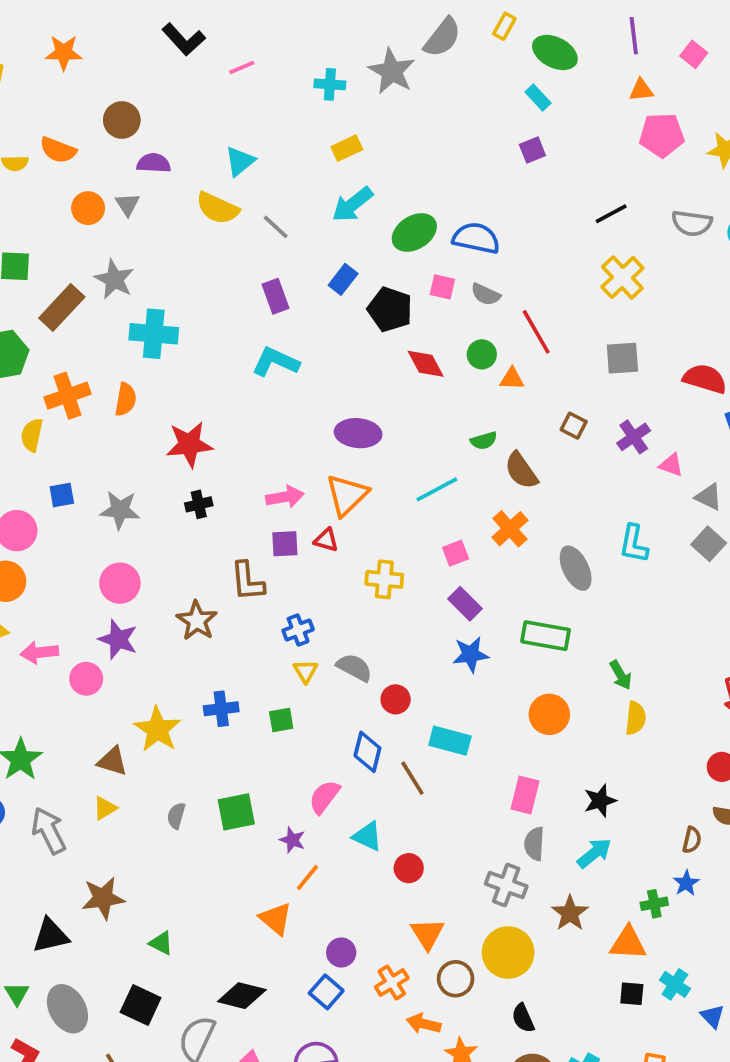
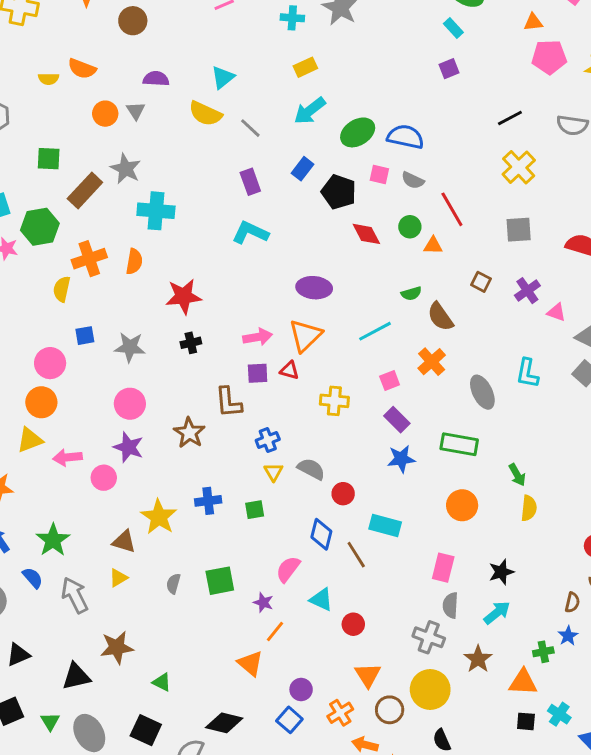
brown circle: (122, 120) -> (133, 21), moved

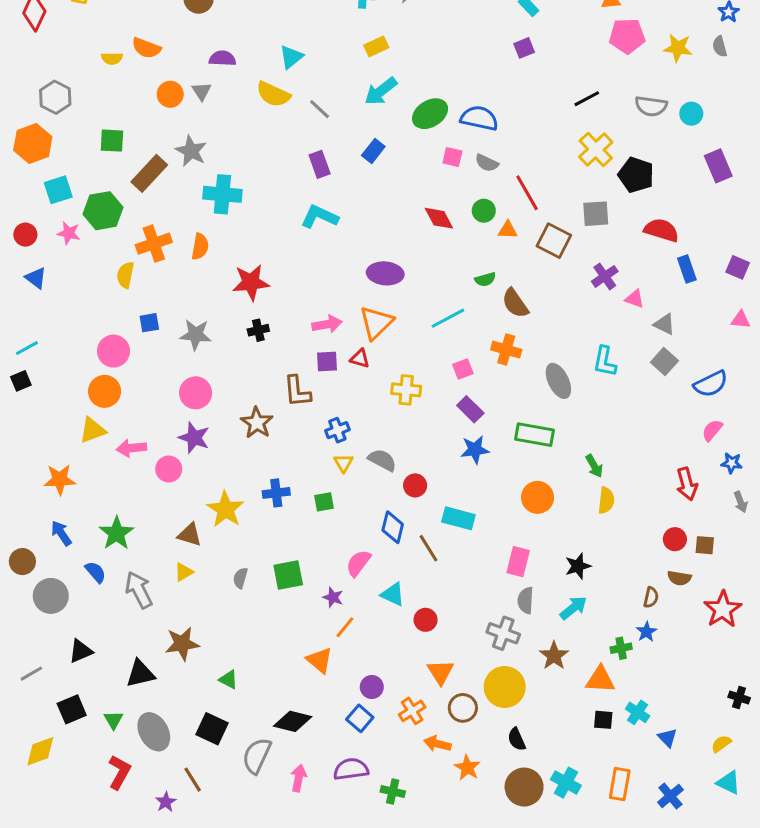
black pentagon: (339, 192) -> (636, 175), moved
brown square: (481, 282) -> (554, 241), moved, size x1.6
orange cross: (432, 362) -> (506, 350), turned -32

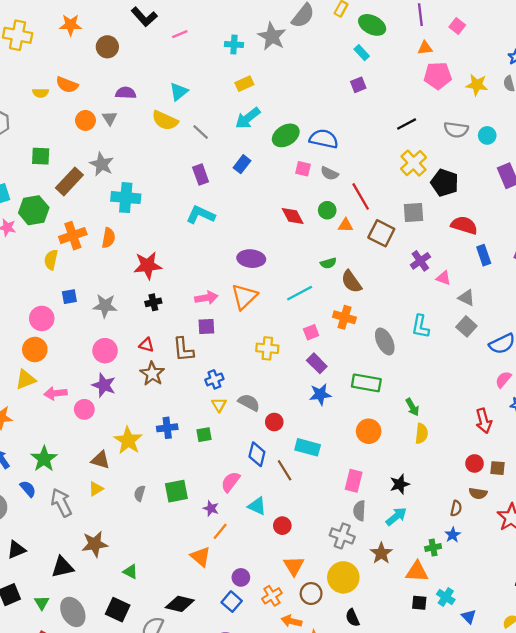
red triangle: (360, 359) -> (146, 345), moved

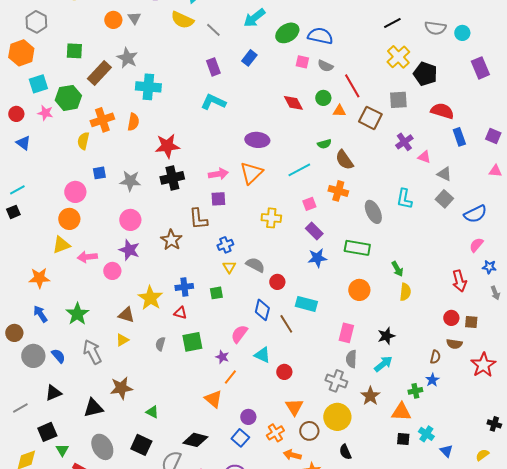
black cross: (153, 302) -> (172, 178), size x1.6
red triangle: (146, 345) -> (180, 313), moved
blue semicircle: (28, 489) -> (58, 356), moved
green triangle: (42, 603) -> (62, 450), moved

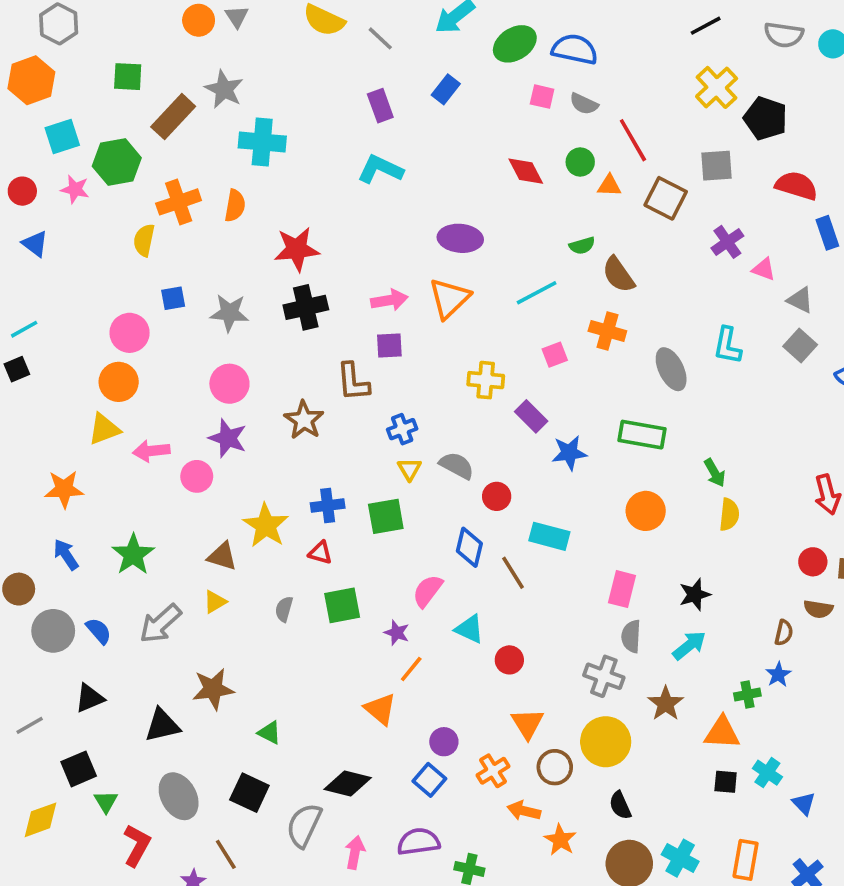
purple rectangle: (314, 231) -> (531, 416), moved
green square: (216, 293) -> (386, 516), size x1.5
gray arrow: (92, 352) -> (160, 624), turned -105

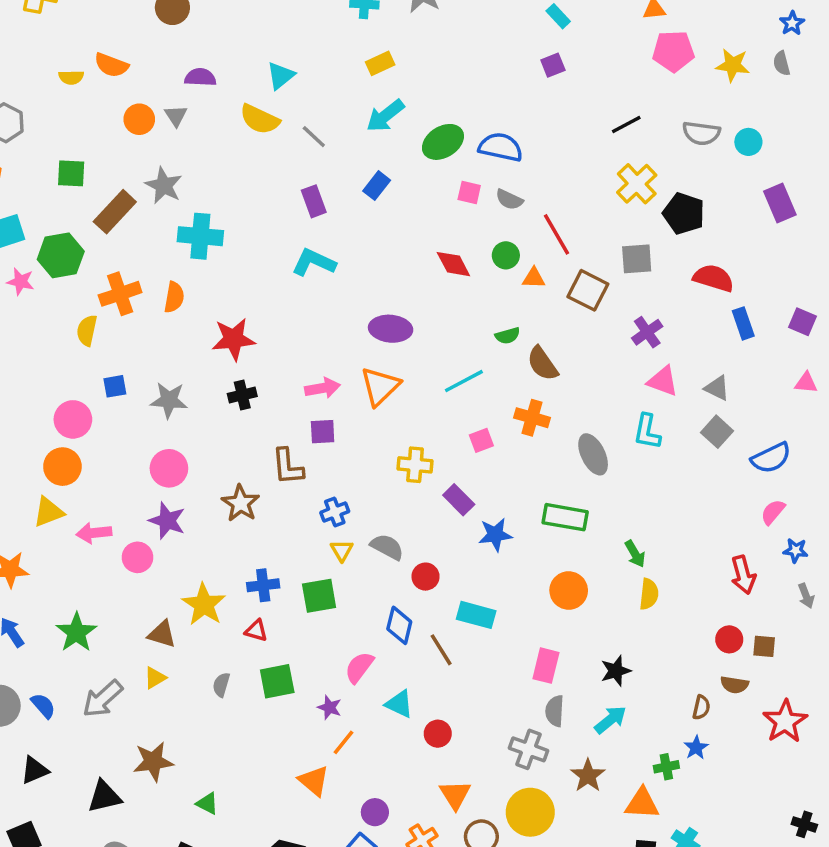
pink triangle: (764, 269) -> (663, 381), moved, size x1.4
black cross: (306, 307) -> (242, 395), size x0.7

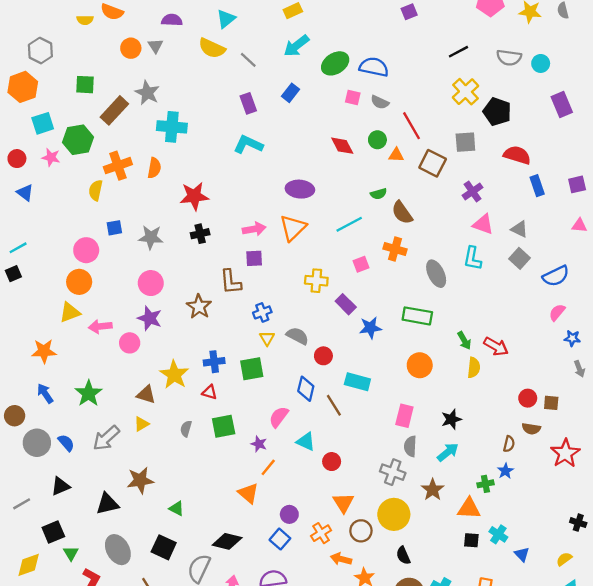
purple square: (803, 322) -> (577, 184), turned -36
red arrow: (743, 575) -> (496, 346), moved, turned -45

